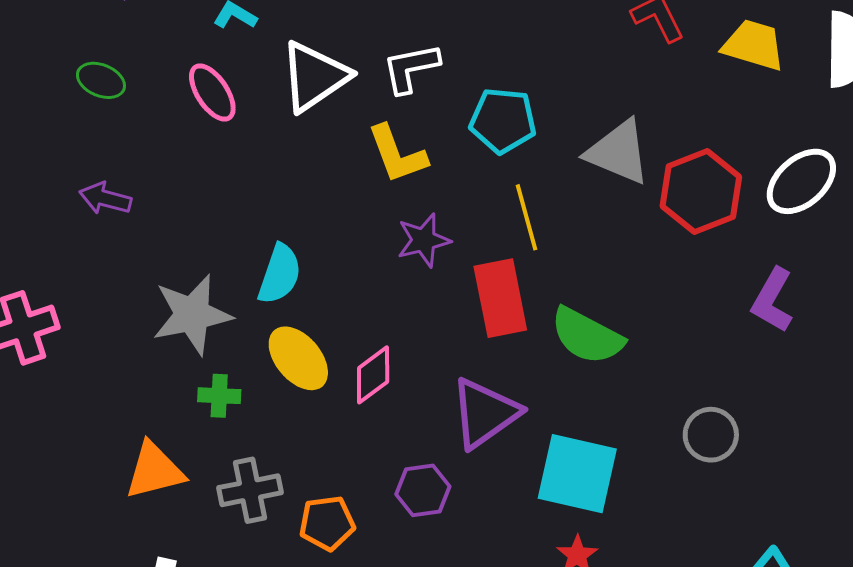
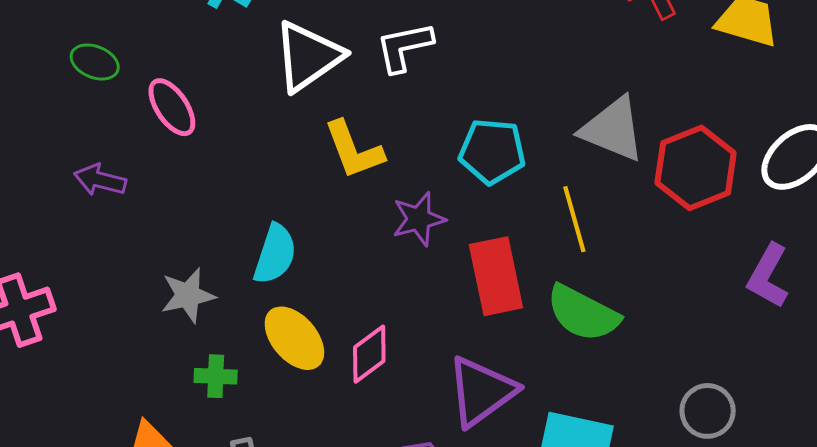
pink ellipse: (212, 92) -> (172, 107), moved
cyan pentagon: (503, 120) -> (492, 151), moved
yellow L-shape: (397, 154) -> (354, 150), moved
yellow line: (526, 217) -> (574, 219), moved
gray star: (192, 315) -> (188, 295), size x0.7

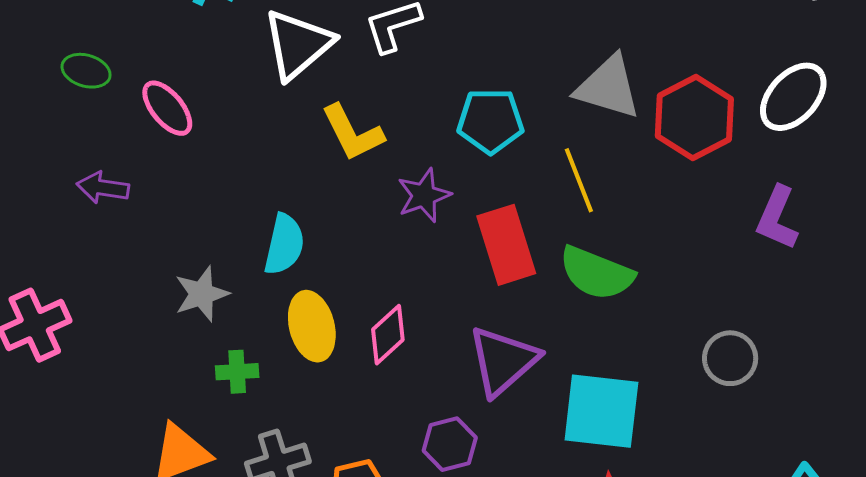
yellow ellipse: (294, 338) -> (312, 326), turned 32

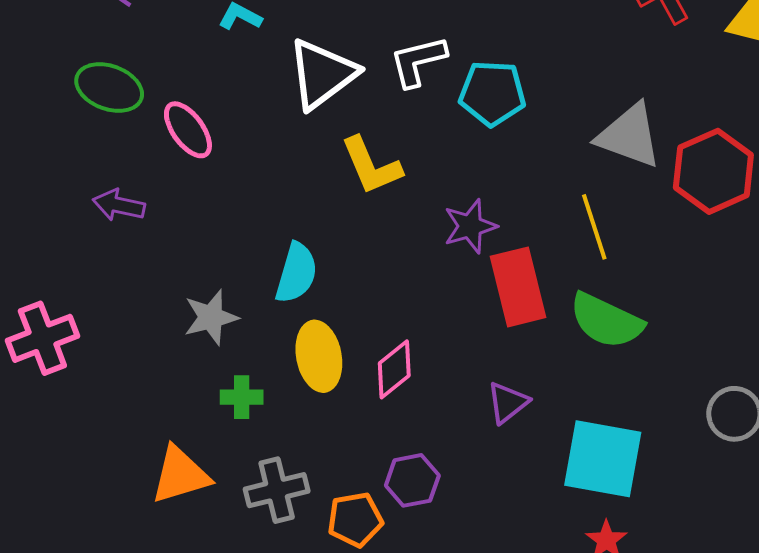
green ellipse: (86, 71) -> (109, 88), size x1.4
cyan pentagon: (490, 121) -> (492, 93), moved
purple star: (424, 195) -> (470, 226), moved
purple triangle: (503, 361) -> (508, 403), size x0.6
purple hexagon: (450, 444) -> (412, 480), moved

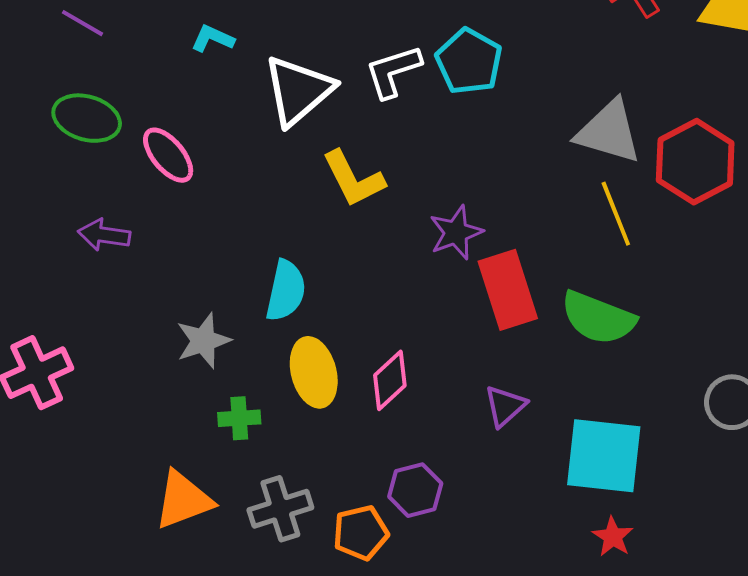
cyan pentagon: (492, 93) -> (469, 61), moved, turned 30
yellow line: (594, 227) -> (616, 214), moved

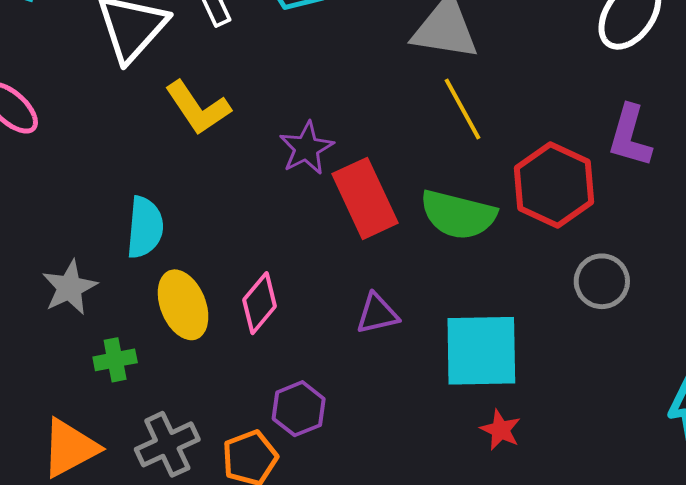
red hexagon: (695, 162) -> (554, 185), moved
purple triangle: (505, 406) -> (377, 314), turned 36

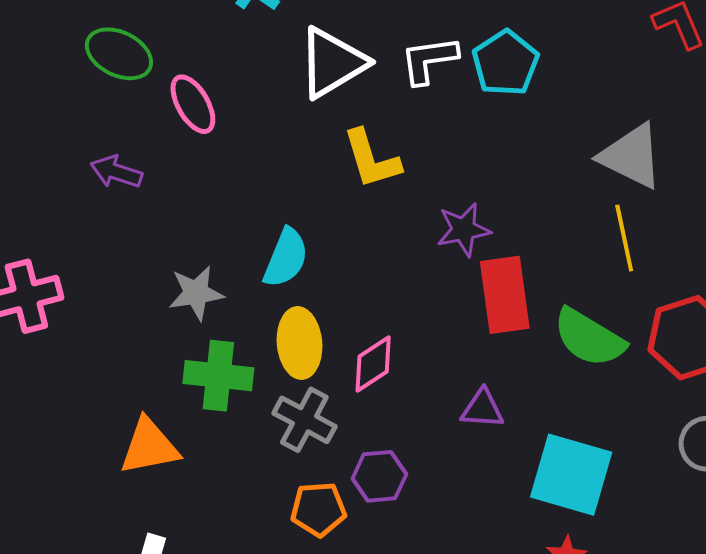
green cross: (115, 360) -> (218, 376), size x1.6
gray cross: (167, 444) -> (304, 420), moved, turned 36

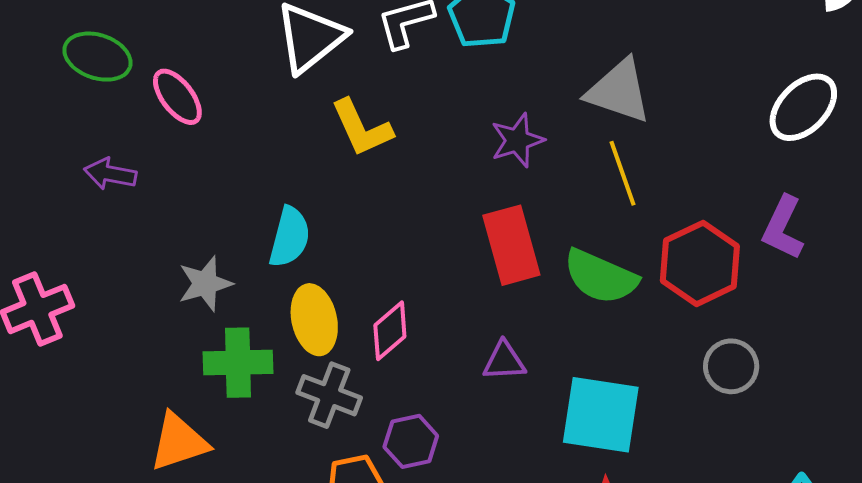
purple star: (464, 230) -> (517, 140), moved

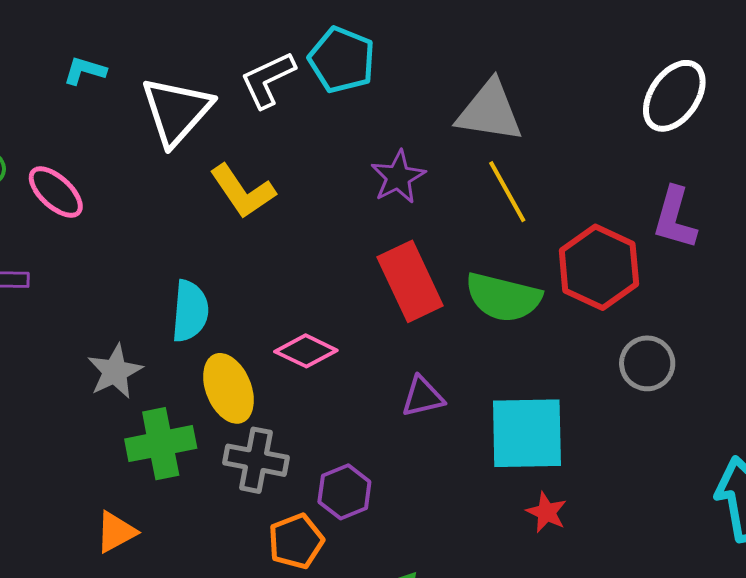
pink diamond: (390, 331) -> (306, 351), moved, turned 76
orange triangle: (179, 442) -> (116, 532), size x0.7

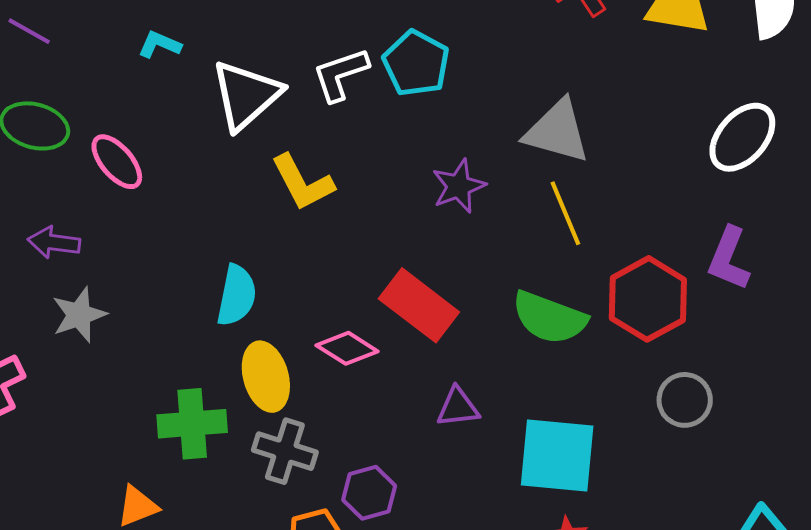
red rectangle: (410, 281) -> (419, 305), moved, turned -34
gray star: (115, 371) -> (79, 315), moved

